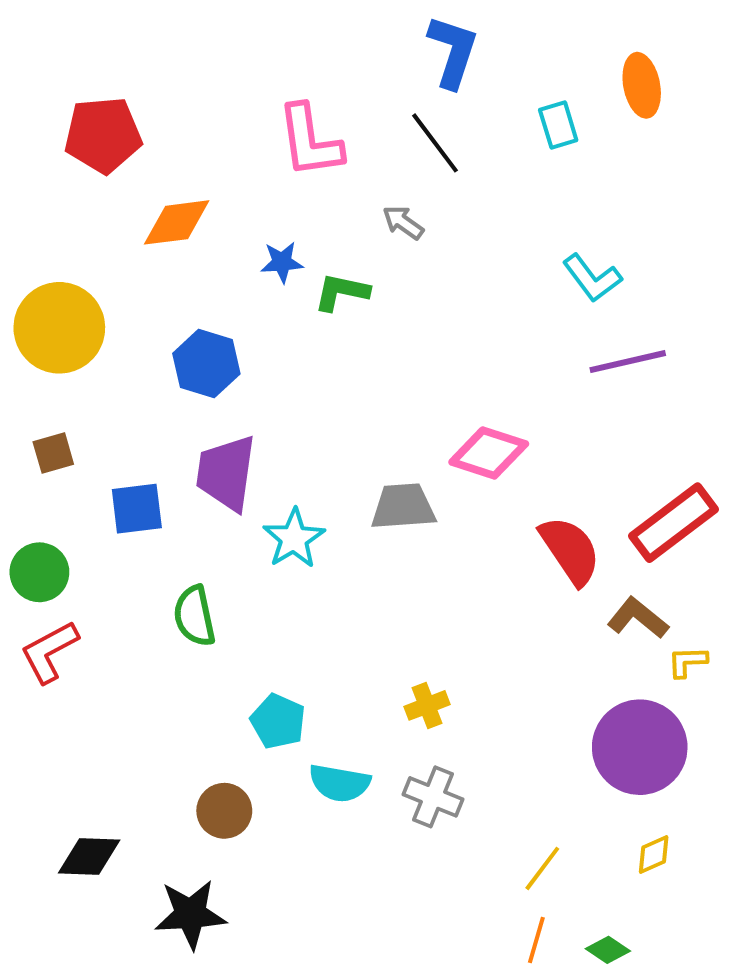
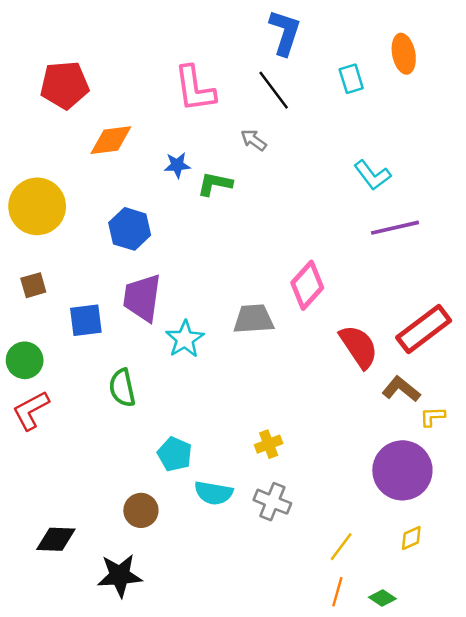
pink diamond: (489, 453) -> (307, 285), turned -66

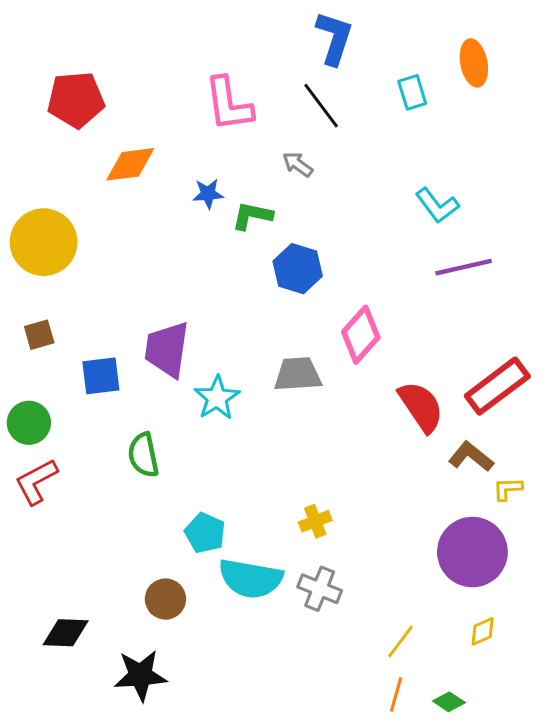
blue hexagon: (130, 229) -> (298, 269), moved
cyan semicircle: (214, 493) -> (251, 578), size x1.4

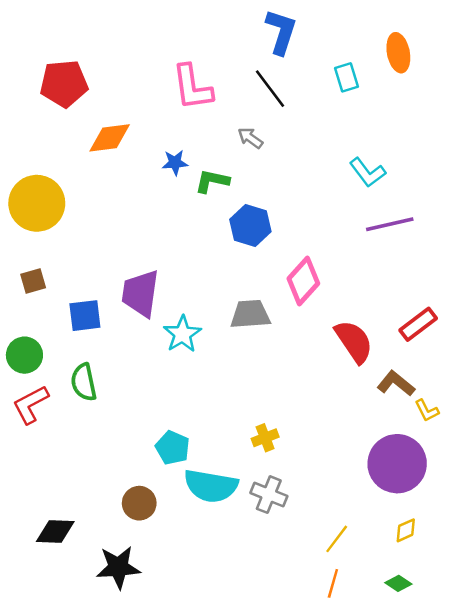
red rectangle: (497, 386) -> (418, 324), size x0.7
green semicircle: (143, 455) -> (84, 382), moved
yellow L-shape: (508, 489) -> (427, 411), turned -115
green diamond: (449, 702) -> (398, 583), moved

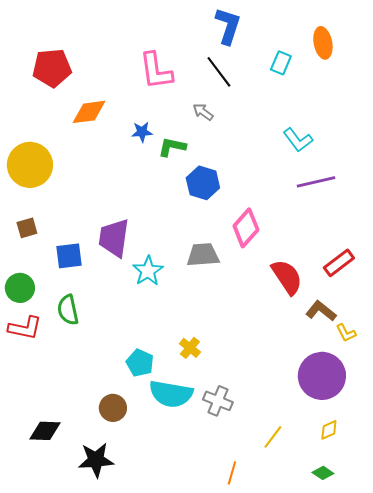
cyan rectangle: (347, 77) -> (281, 63), turned 40
red L-shape: (31, 404) -> (25, 328), turned -140
yellow cross: (265, 438) -> (190, 348), moved, turned -30
orange line: (333, 583) -> (232, 473), moved

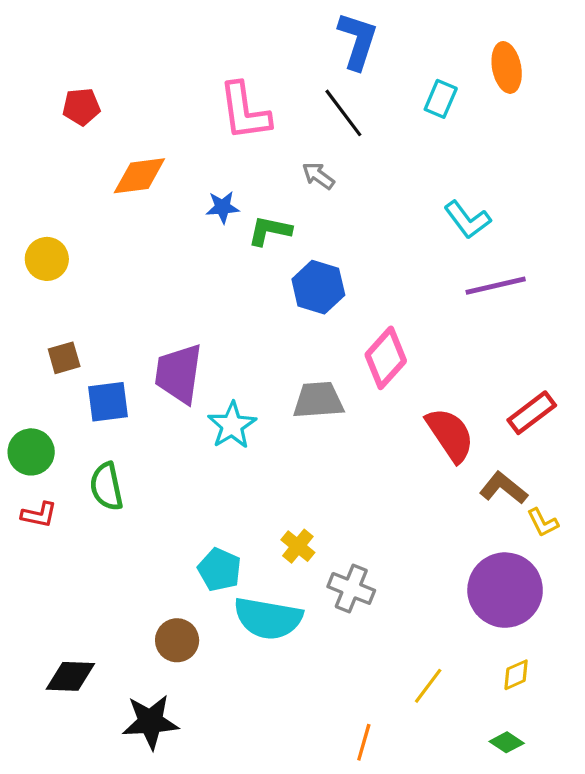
red pentagon: (52, 68) -> (81, 107), size x0.6
yellow circle: (30, 165) -> (47, 259), size x0.6
brown square: (27, 228) -> (64, 358), moved
red L-shape: (25, 328) -> (39, 515), size x0.7
gray cross: (218, 401) -> (351, 588), moved

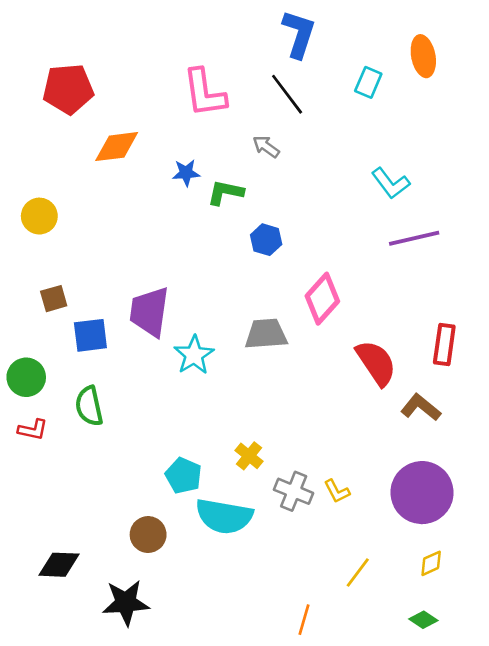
red pentagon: (81, 107) -> (68, 89), size x1.6
blue hexagon: (318, 287) -> (266, 240), size x0.7
red rectangle: (532, 413) -> (444, 344), turned -45
yellow L-shape: (543, 523) -> (337, 491), moved

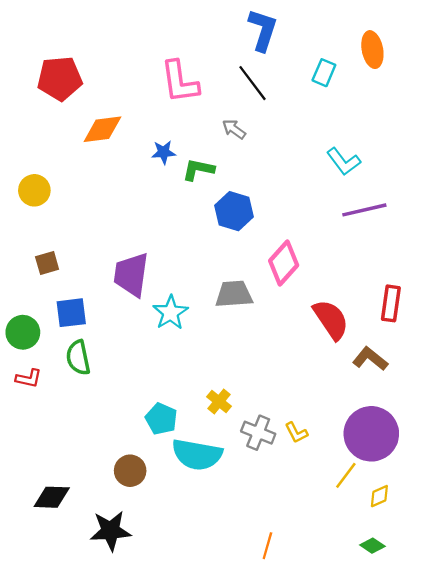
blue hexagon: (266, 240) -> (234, 211), size x1.4
blue square: (90, 335) -> (71, 313), moved
yellow line: (358, 573) -> (346, 475), moved

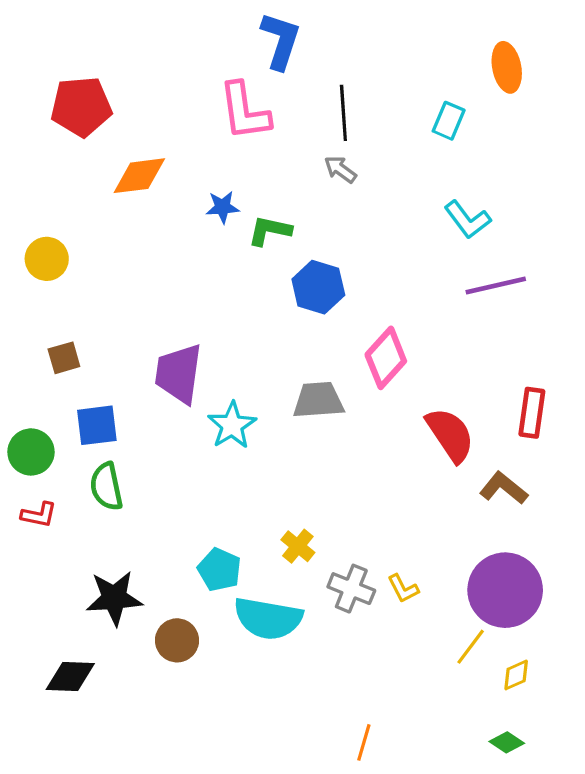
blue L-shape: (263, 30) -> (281, 41), moved
cyan rectangle: (324, 73) -> (449, 121), moved
black line: (252, 83) -> (343, 113), turned 33
gray arrow: (234, 129) -> (340, 169), moved
black star: (111, 531) -> (114, 598), moved

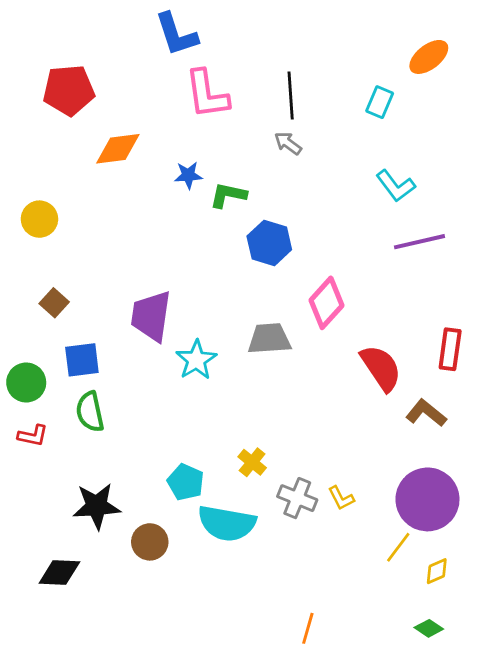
blue L-shape: (281, 41) -> (176, 34), moved, turned 144
orange ellipse: (507, 67) -> (429, 57), turned 63
brown square: (64, 358) -> (54, 303), turned -32

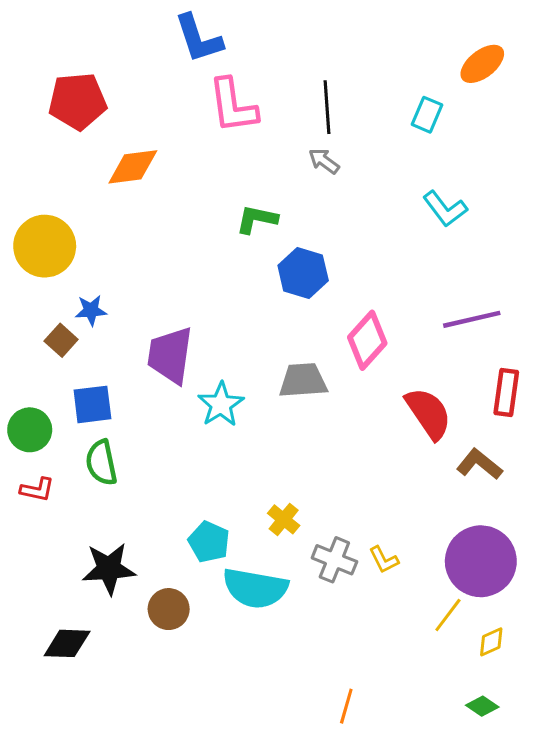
blue star: (188, 175) -> (91, 310), moved
yellow circle: (39, 219) -> (45, 246), size x1.5
purple line: (419, 242) -> (472, 319), moved

